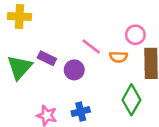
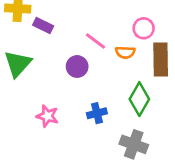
purple rectangle: (47, 58) -> (43, 25), moved
blue cross: (81, 112) -> (97, 113), moved

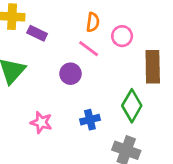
pink circle: (144, 28) -> (122, 36), moved
orange semicircle: (125, 52) -> (93, 22), moved, turned -84

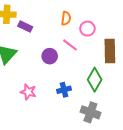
pink line: (89, 49) -> (70, 45), moved

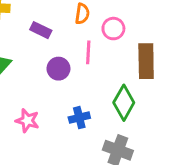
purple rectangle: (25, 27) -> (41, 30), moved
pink line: (70, 45) -> (88, 52), turned 56

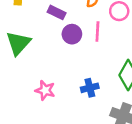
purple circle: (58, 69) -> (72, 34), moved

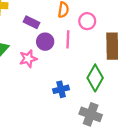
pink star: (45, 90) -> (28, 59), moved, turned -30

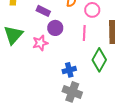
pink line: (68, 39) -> (84, 33), moved
gray cross: (91, 114) -> (72, 92), moved

